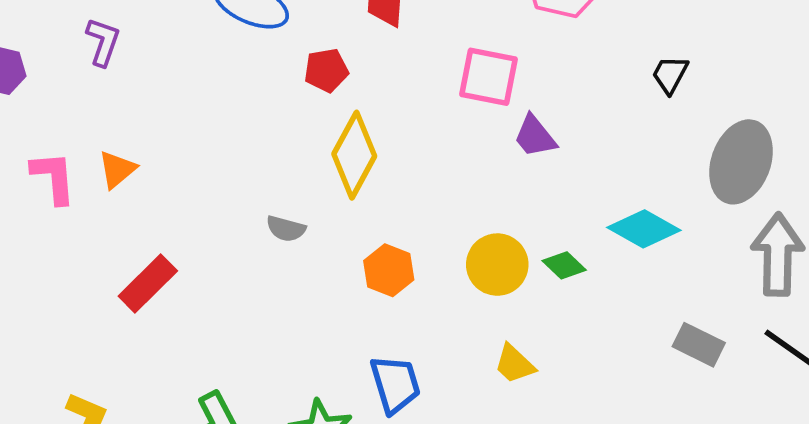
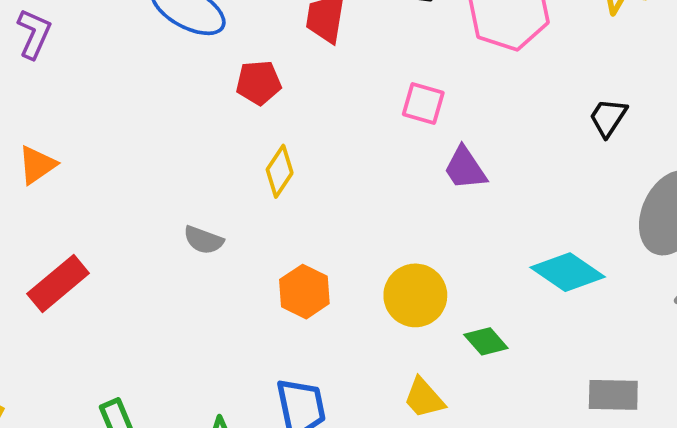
pink square: (489, 77) -> (423, 104), size x0.7
yellow diamond: (354, 155) -> (280, 171), size x0.6
green diamond: (564, 265) -> (486, 341), moved
gray rectangle: (699, 345) -> (613, 395), turned -30

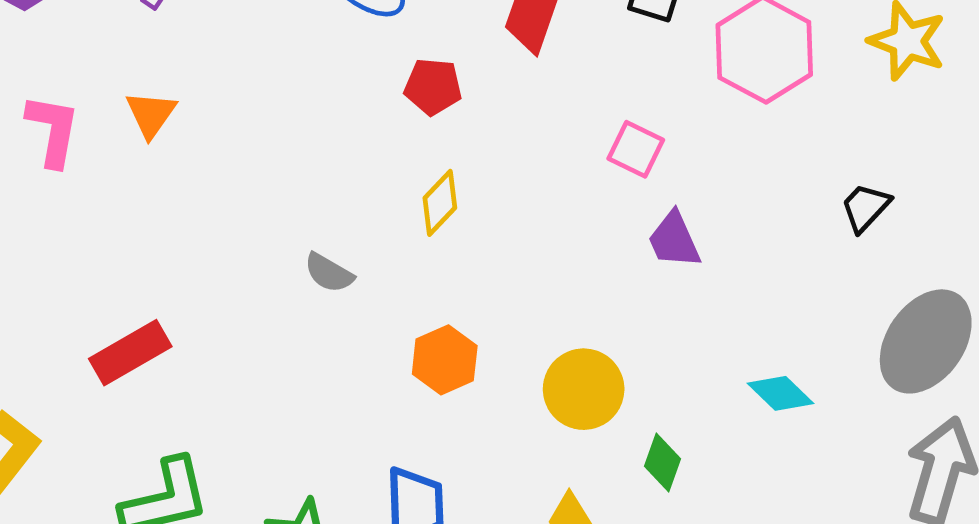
orange triangle: (37, 165) -> (151, 114), moved, turned -30
cyan diamond: (568, 272) -> (781, 393), size x0.7
red rectangle: (58, 284) -> (130, 353), moved
green diamond: (486, 341) -> (662, 463), turned 51

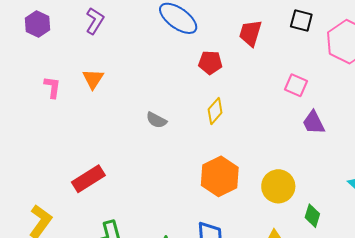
pink L-shape: (53, 130) -> (52, 87), size x0.7
gray semicircle: (329, 273) -> (156, 120), moved
orange hexagon: (445, 360) -> (220, 176), size x1.4

